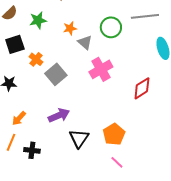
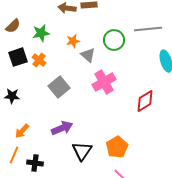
orange cross: (36, 59) -> (39, 60), moved

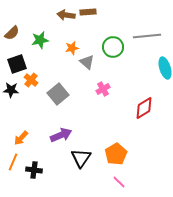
orange cross: (39, 60) -> (31, 80), moved
pink cross: (104, 82) -> (103, 89), size x0.6
black star: (12, 96) -> (11, 90), moved

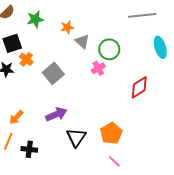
green circle: (113, 47) -> (109, 49), moved

